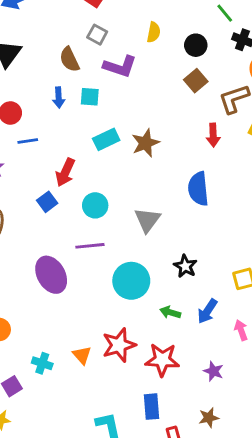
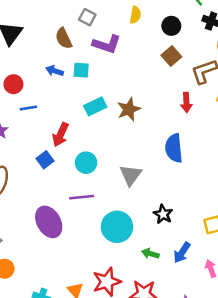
blue arrow: (59, 97) -> (55, 71), turned 112

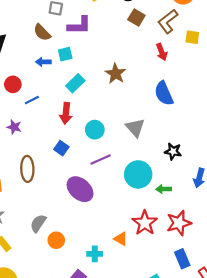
cyan rectangle: (95, 106) -> (75, 83), moved
blue square: (45, 160) -> (61, 148), moved
green arrow: (150, 254) -> (164, 189), moved

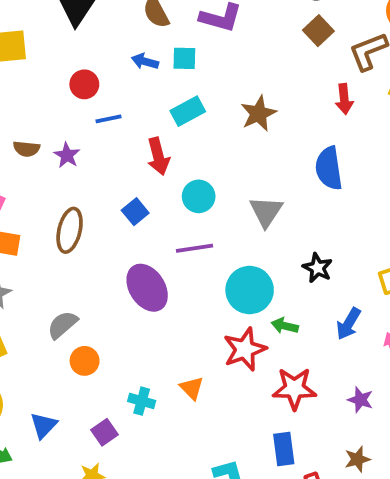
red arrow: (66, 113) -> (158, 156), turned -36
red star: (145, 223) -> (245, 349), moved

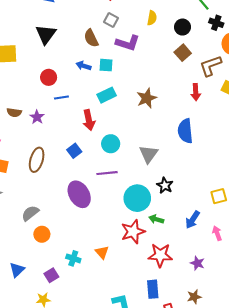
black star: (318, 268) -> (165, 185), moved

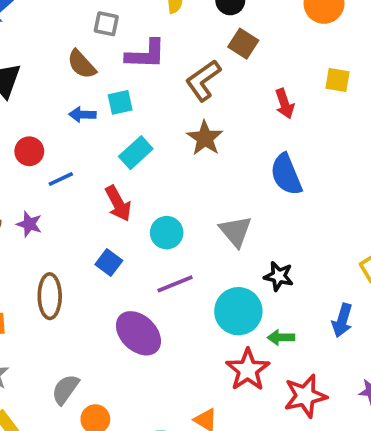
brown L-shape: (211, 66) -> (203, 80), moved

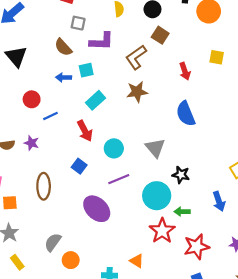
brown star: (205, 138) -> (137, 92), turned 30
blue arrow: (342, 320) -> (219, 201), turned -36

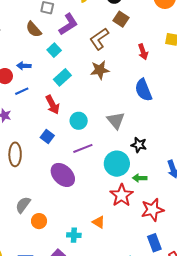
purple L-shape: (102, 41) -> (68, 24), turned -35
cyan square: (86, 70) -> (54, 50), turned -32
blue arrow: (64, 77) -> (24, 66), moved

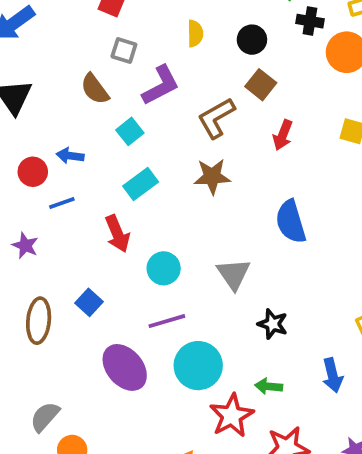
red arrow: (143, 52) -> (283, 135), moved, turned 35
blue square: (47, 137) -> (89, 302), moved
cyan circle: (117, 164) -> (198, 366), moved

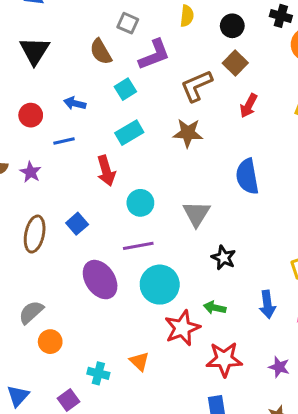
red circle: (33, 172) -> (31, 115), moved

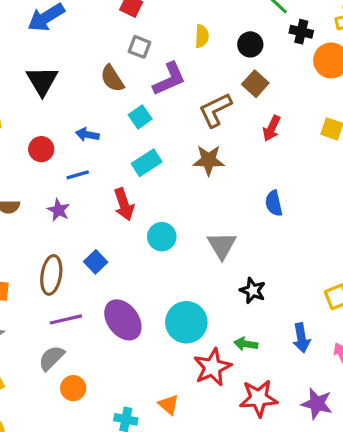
purple star: (31, 172) -> (59, 210), moved
blue semicircle: (247, 176) -> (274, 203), size x0.7
purple line: (138, 246) -> (66, 319), moved
purple star: (279, 367) -> (317, 404), size x1.4

